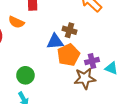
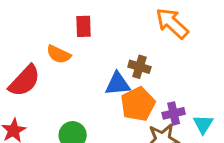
cyan triangle: (111, 68) -> (203, 124), turned 40

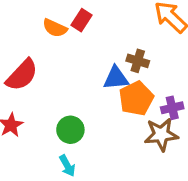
red rectangle: (83, 26) -> (81, 20), turned 35
orange semicircle: (59, 54) -> (55, 28), moved

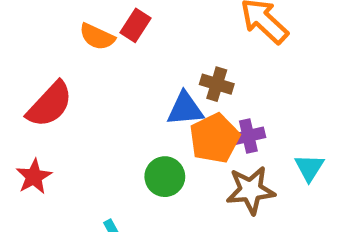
purple cross: (172, 108) -> (248, 136), moved
green circle: (70, 130) -> (165, 177), moved

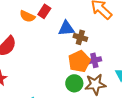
blue triangle: (185, 109) -> (66, 28), moved
green circle: (165, 177) -> (74, 83), moved

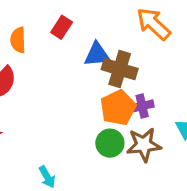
orange semicircle: (27, 16) -> (18, 40), moved, turned 63
brown cross: (80, 37) -> (120, 69), size x1.5

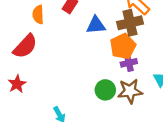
brown cross: (120, 69) -> (130, 23), moved, turned -30
orange pentagon: (118, 108) -> (123, 46), moved

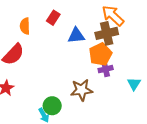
green circle: (105, 90) -> (52, 106), moved
brown star: (130, 91) -> (81, 90), moved

